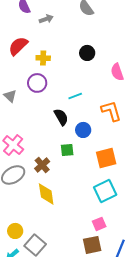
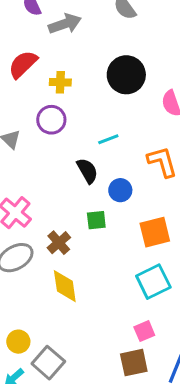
gray arrow: (46, 19) -> (65, 24), size x1.5
black circle: (87, 53) -> (126, 75), size x1.6

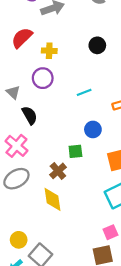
black circle: (126, 75) -> (97, 45), size x0.6
black semicircle: (87, 171) -> (30, 115), moved
brown cross: (59, 243) -> (58, 171), moved

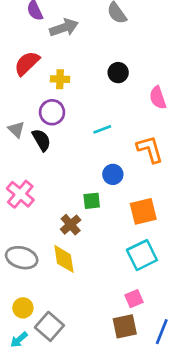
black semicircle: (30, 115) -> (41, 140), moved
gray ellipse: (16, 179) -> (22, 258), moved, turned 45

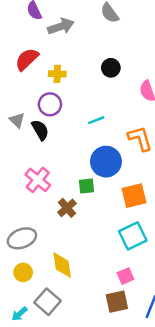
blue circle: (113, 174) -> (106, 162), size x1.6
pink cross: (20, 194) -> (38, 180), moved
gray ellipse: (22, 258) -> (22, 238), turned -36
yellow diamond: (64, 259) -> (62, 265), moved
yellow circle: (23, 308) -> (23, 272), moved

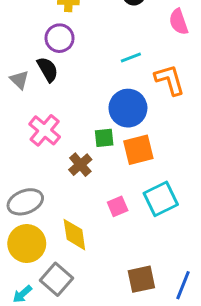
gray triangle: (17, 120) -> (19, 80), moved
cyan line: (96, 120) -> (131, 57), moved
orange square: (134, 196) -> (138, 150), moved
yellow circle: (23, 272) -> (27, 244), size x1.6
pink square: (125, 276) -> (118, 206), moved

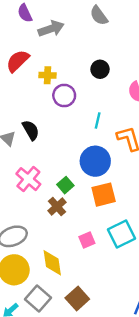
purple circle: (60, 38) -> (64, 96), moved
cyan line: (131, 57) -> (98, 121), turned -56
green square: (104, 138) -> (65, 185), moved, turned -35
brown square: (141, 279) -> (77, 298), moved, turned -30

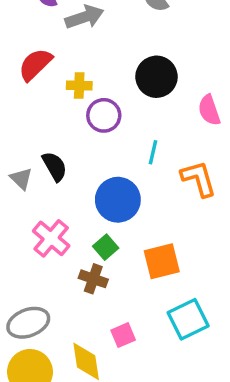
black circle: (100, 69) -> (157, 77), size x1.5
blue circle: (95, 161) -> (118, 200), moved
brown cross: (57, 207) -> (93, 279), turned -30
pink square: (87, 240) -> (123, 335), moved

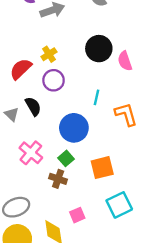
red semicircle: (35, 64) -> (21, 69), moved
yellow cross: (79, 86) -> (49, 54), turned -35
pink semicircle: (209, 110) -> (125, 61), moved
purple circle: (104, 115) -> (54, 80), moved

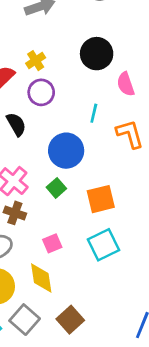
pink semicircle: (125, 61) -> (126, 84), moved
brown cross: (58, 179) -> (15, 213), moved
cyan square: (119, 205) -> (104, 245), moved
pink square: (77, 215) -> (52, 243), moved

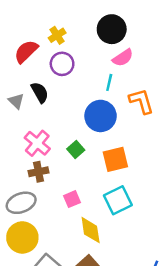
pink semicircle: (126, 84) -> (123, 58), moved, turned -105
blue circle: (66, 151) -> (101, 116), moved
brown cross: (15, 213) -> (38, 172), turned -30
yellow diamond: (41, 278) -> (91, 230), moved

